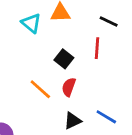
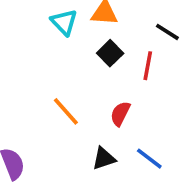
black square: (64, 59) -> (110, 53), moved
red semicircle: (69, 87) -> (120, 114), moved

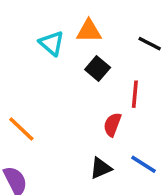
red line: (148, 66) -> (135, 94), moved
orange line: (66, 111) -> (21, 129), moved

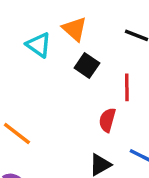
orange triangle: (89, 31) -> (75, 29), turned 48

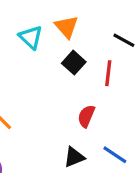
red line: (127, 87) -> (108, 73), moved

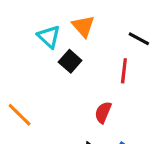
black square: (74, 63) -> (70, 61), moved

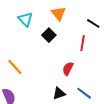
cyan triangle: (49, 37) -> (25, 19), moved

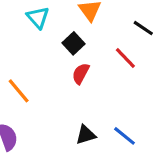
red line: (83, 43) -> (125, 58), turned -56
red semicircle: (68, 69) -> (81, 74), moved

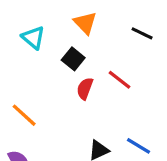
red line: (125, 58) -> (120, 80), moved

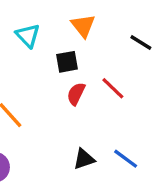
black square: (73, 59) -> (67, 62), turned 35

